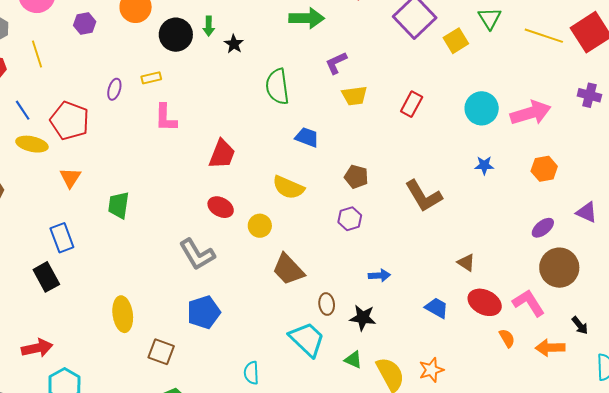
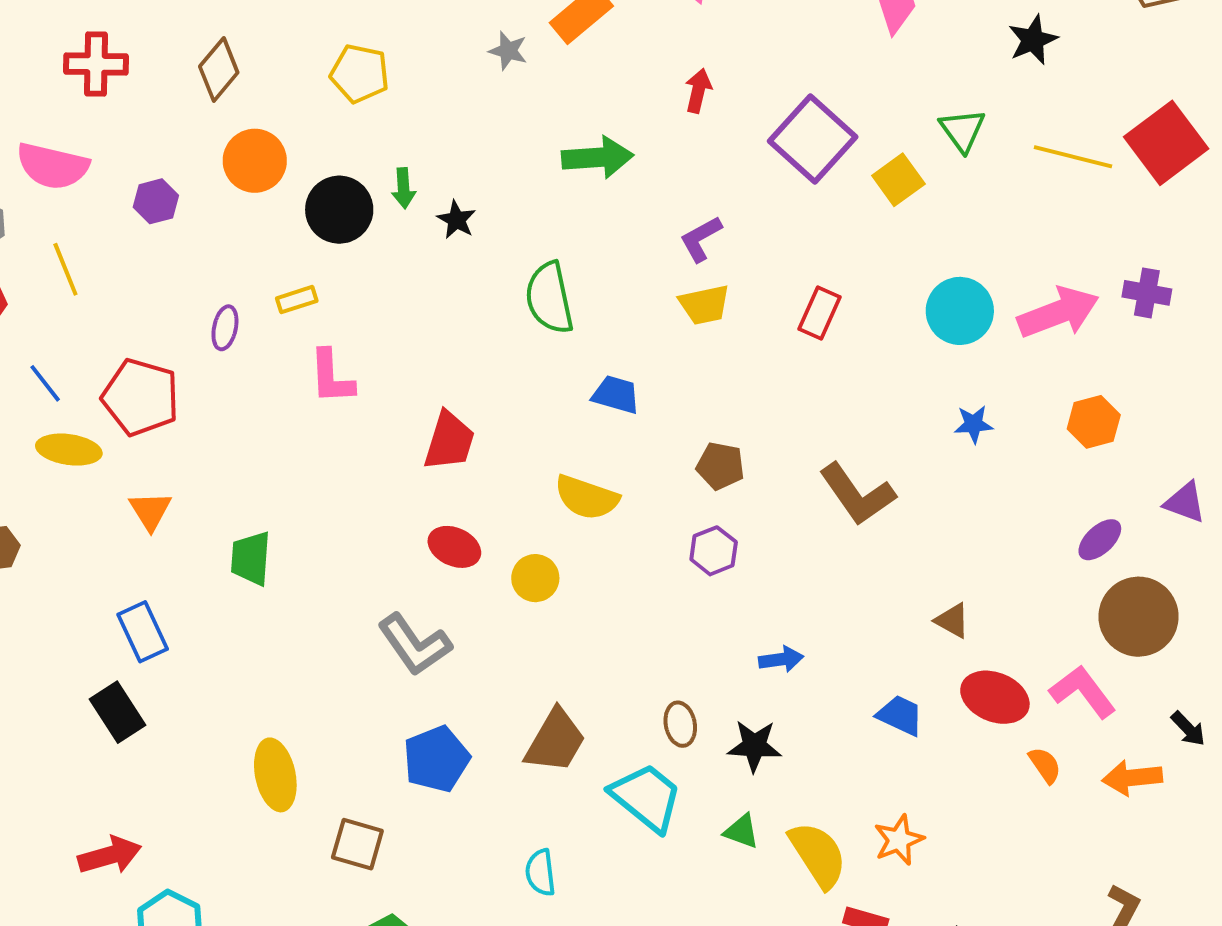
purple L-shape: (336, 63) -> (701, 239), moved
purple cross: (589, 95) -> (1147, 293), moved
brown trapezoid: (288, 269) -> (555, 741), moved, turned -102

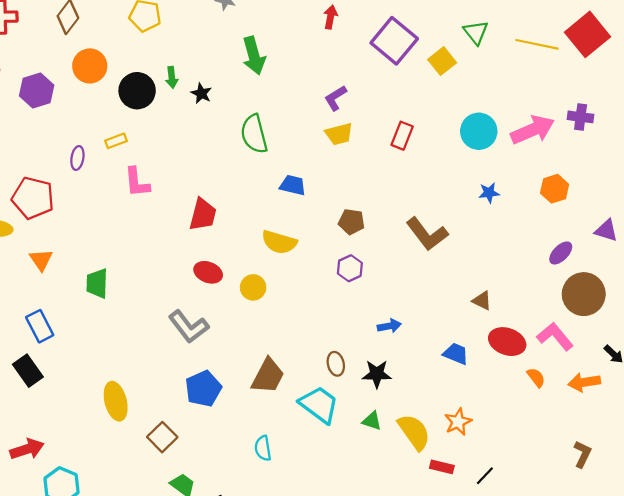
green arrow: (598, 157) -> (254, 56), moved, turned 81
purple hexagon: (156, 201) -> (37, 91), size x1.4
brown square: (357, 844) -> (162, 437), turned 32

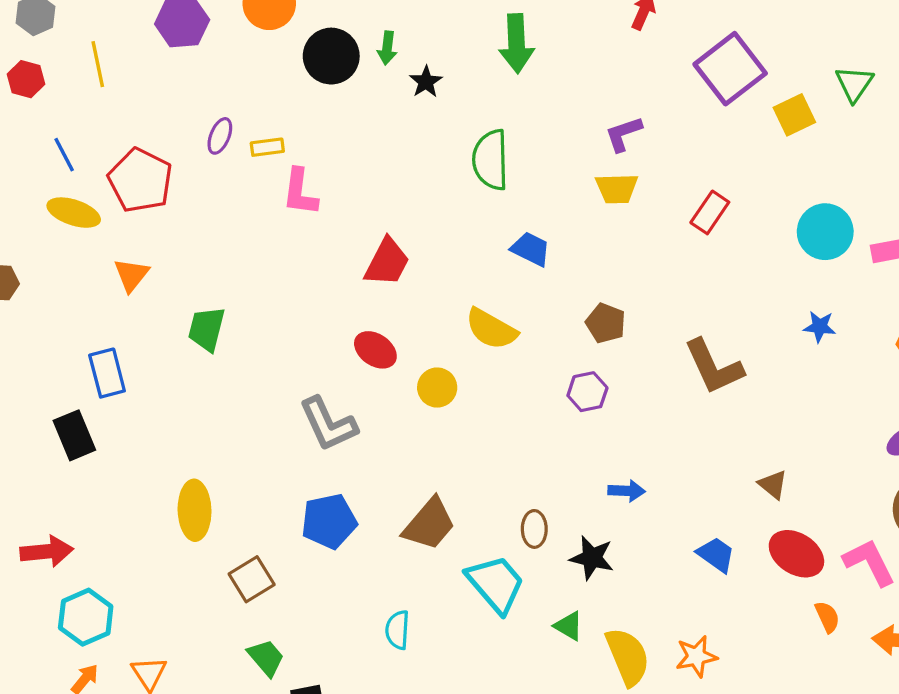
yellow rectangle: (116, 141) -> (267, 147), moved

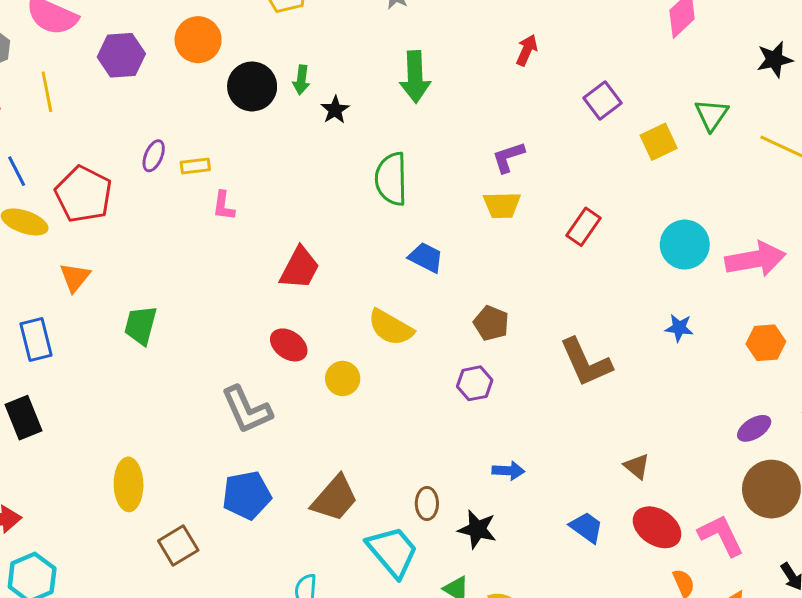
purple square: (730, 69) -> (602, 101), size x0.6
pink L-shape: (300, 192) -> (224, 206), size x0.7
blue rectangle: (107, 373) -> (36, 339), moved

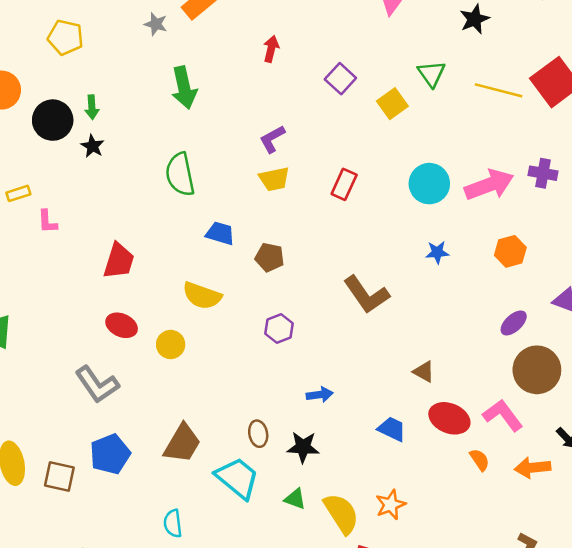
black star: (335, 110) -> (93, 146), moved
brown pentagon: (491, 323) -> (270, 257), moved
brown square: (178, 546) -> (59, 476), moved, turned -36

